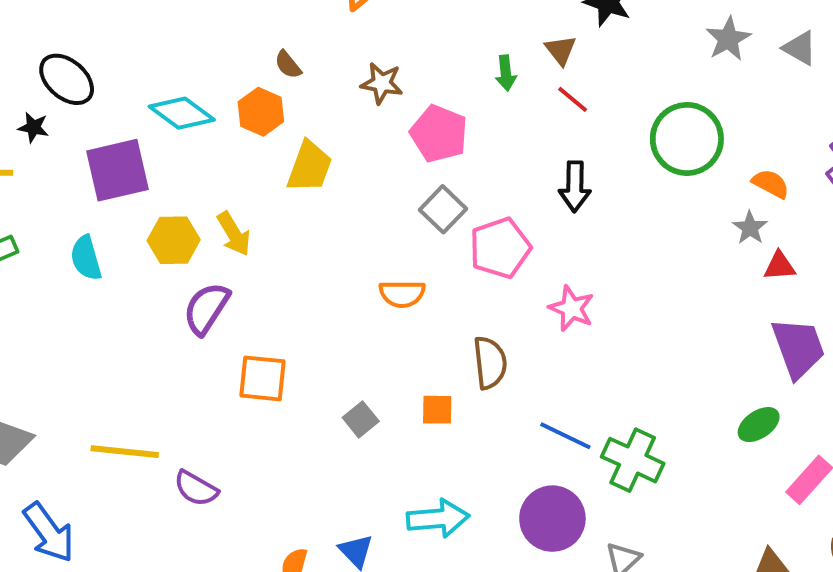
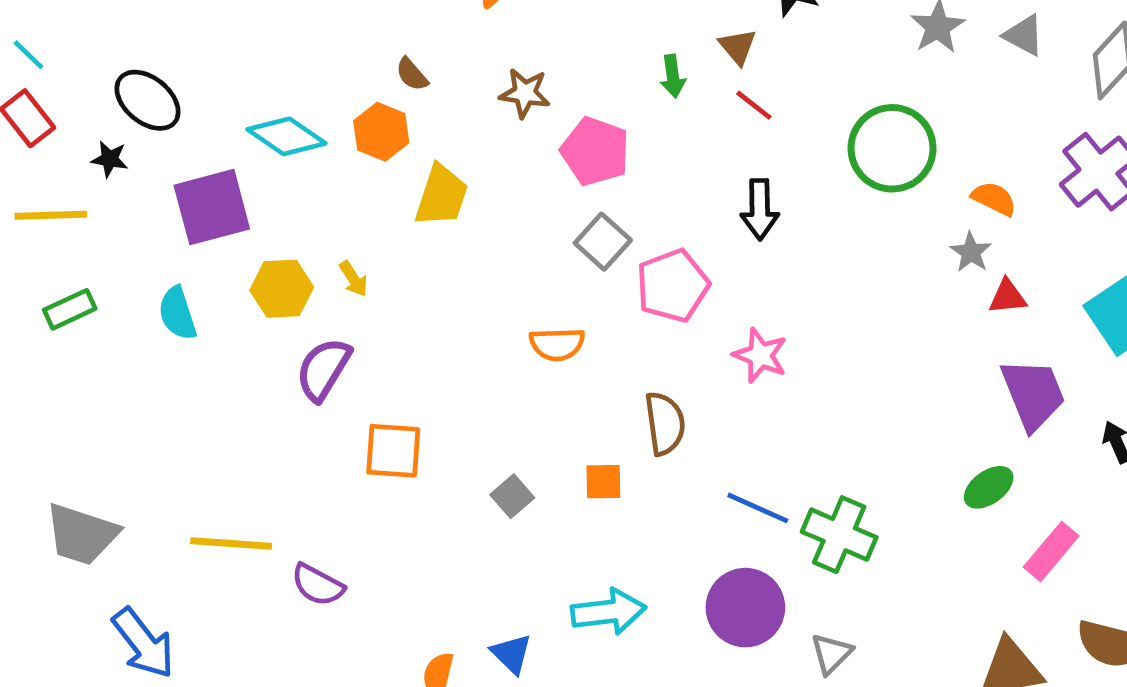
yellow arrow: (234, 234) -> (353, 279), size x0.7

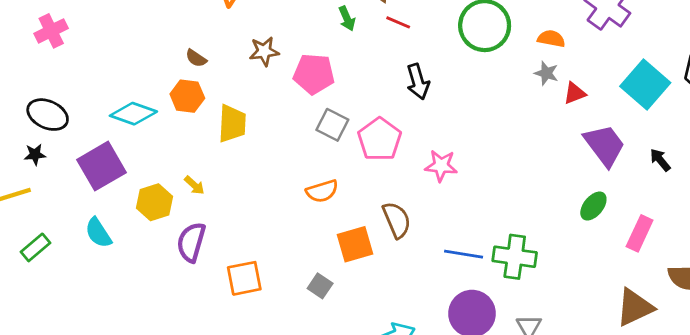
orange square: (603, 482) -> (355, 244), moved, size x1.5

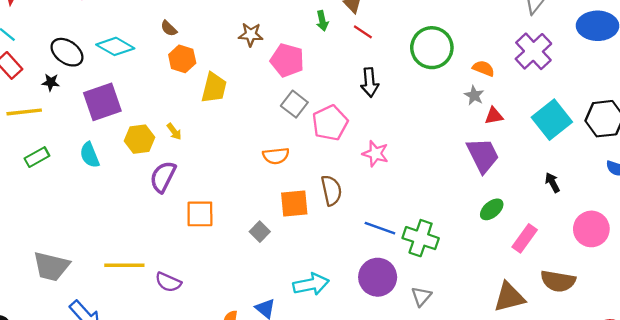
brown semicircle: (196, 58) -> (169, 28), moved
cyan diamond: (133, 114) -> (115, 46), moved
purple trapezoid: (605, 145) -> (483, 155), moved

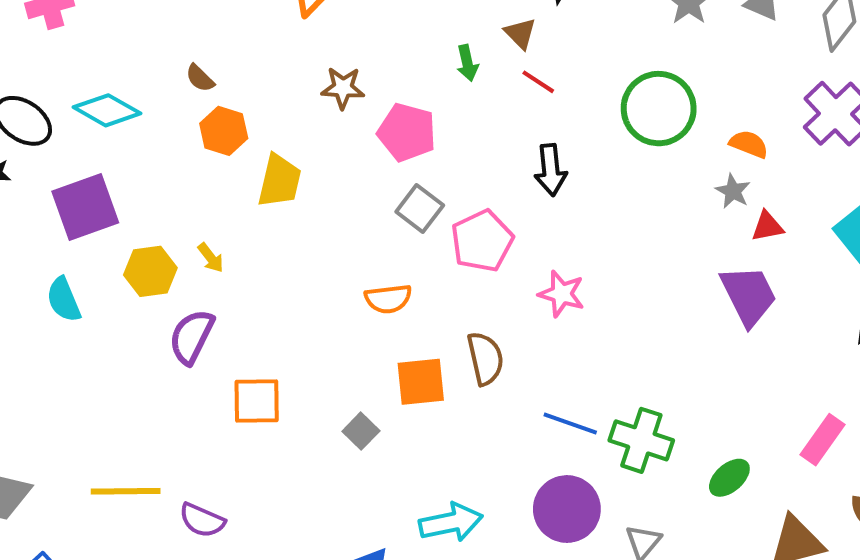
green ellipse: (492, 209) -> (729, 478), moved

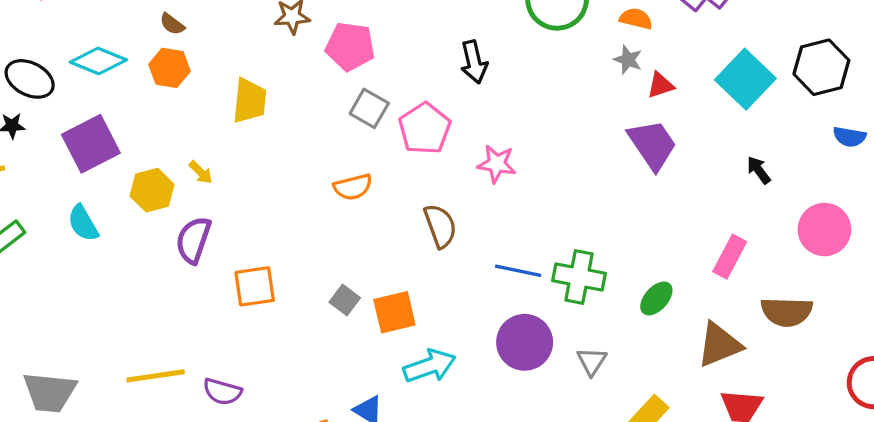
orange hexagon: (224, 131) -> (169, 68), moved
orange square: (421, 382) -> (394, 312), moved

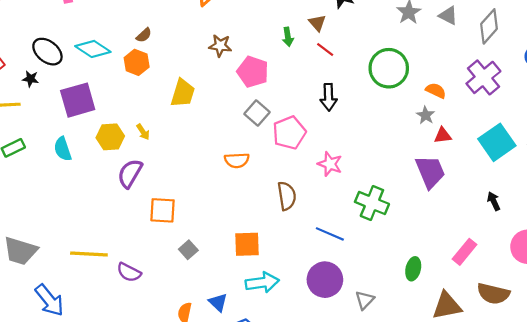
brown semicircle: (172, 24) -> (144, 35), turned -91
green cross: (579, 277) -> (372, 203), moved
green ellipse: (656, 298) -> (413, 269), turned -40
gray square: (345, 300) -> (188, 250), moved

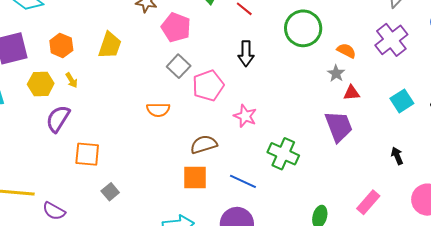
orange hexagon: (137, 62) -> (61, 45), moved
cyan square: (497, 142) -> (402, 101), size x0.7
brown semicircle: (287, 196) -> (204, 144), turned -100
orange square: (247, 244) -> (195, 178), moved

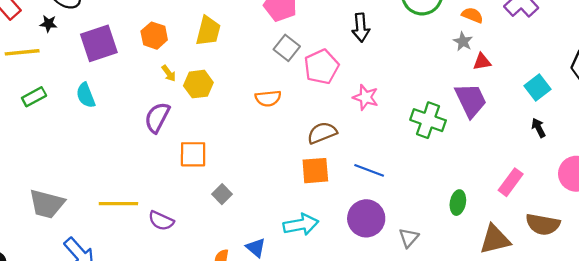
yellow hexagon: (41, 84) -> (198, 84), moved
cyan square: (402, 101) -> (538, 87), moved
green cross: (283, 154) -> (428, 120), moved

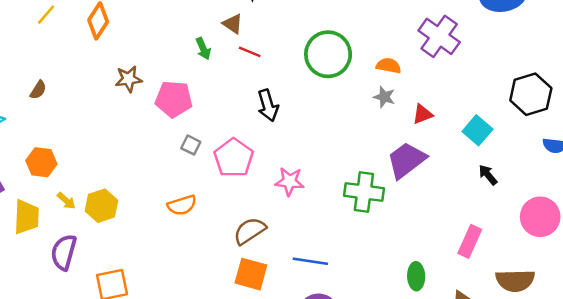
yellow trapezoid: (208, 31) -> (26, 217), moved
gray square: (287, 48) -> (191, 145), size x0.7
red triangle: (482, 62) -> (423, 114), moved
purple trapezoid: (471, 100) -> (406, 160), turned -90
orange square: (315, 171) -> (251, 274), turned 32

